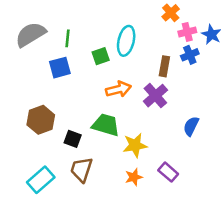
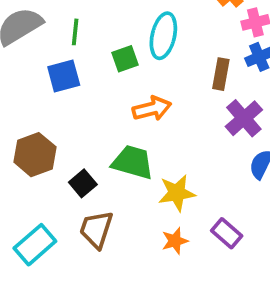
purple cross: (155, 96) -> (244, 118), moved
black square: (73, 139) -> (83, 183), turned 30

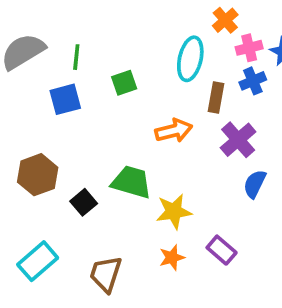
cyan ellipse: (163, 36) -> (190, 59), moved
orange arrow: (152, 109) -> (174, 131), moved
brown trapezoid: (96, 229) -> (106, 274), moved

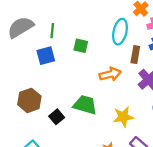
green square: (124, 83) -> (81, 46), turned 32
yellow star: (174, 211) -> (123, 117), moved

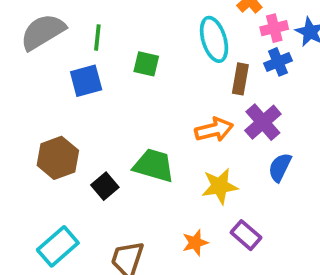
cyan ellipse: (120, 32) -> (214, 39), turned -30
orange arrow: (110, 74) -> (214, 130), moved

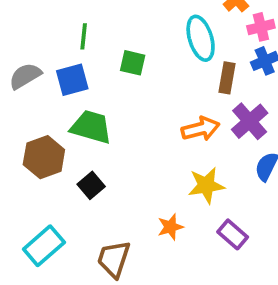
gray semicircle: (43, 32) -> (25, 76), moved, size x0.7
green trapezoid: (154, 165) -> (91, 127), moved
orange star: (195, 243) -> (170, 227), moved

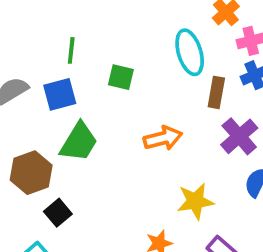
green trapezoid: (91, 127) -> (79, 142), turned 105
orange arrow: (201, 129) -> (163, 138), moved
black square: (91, 185) -> (58, 213), moved

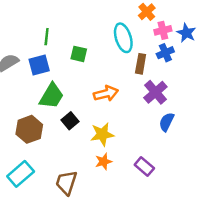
brown hexagon: (31, 173) -> (29, 129), moved
yellow star: (195, 201) -> (102, 134), moved
black square: (58, 213) -> (70, 121), moved

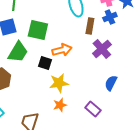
green square: (79, 54) -> (38, 30), moved, size x1.5
black square: (70, 121) -> (45, 63), moved, turned -32
blue semicircle: (167, 122) -> (111, 83), moved

